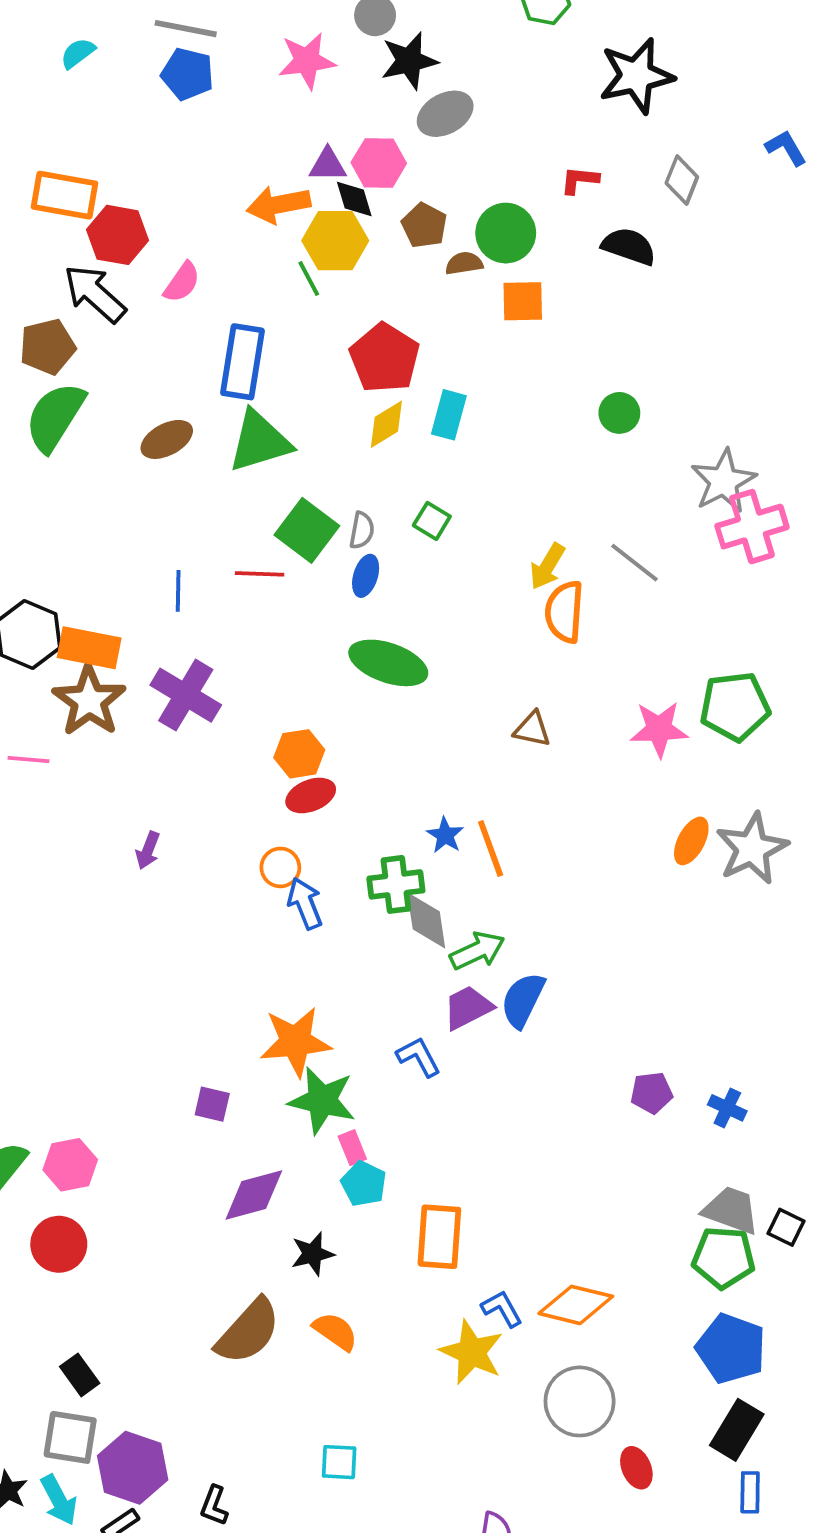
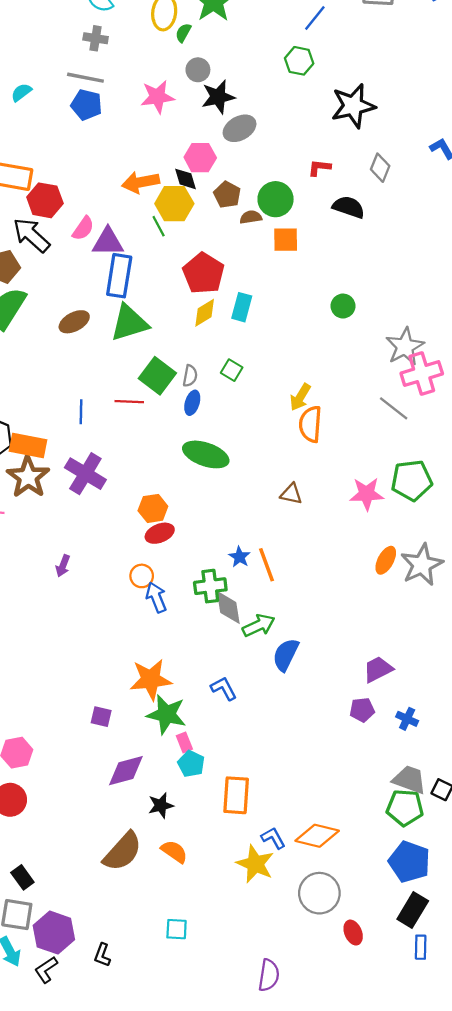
purple triangle: (328, 165) -> (108, 242), moved, size x1.4
gray line: (634, 563) -> (394, 408), moved
purple trapezoid: (468, 1008) -> (378, 669), moved

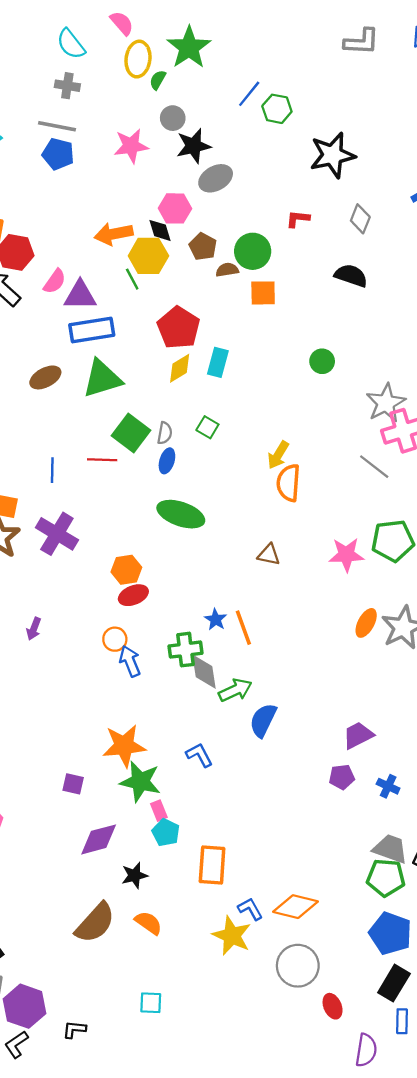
blue line: (315, 18) -> (249, 94), moved
black semicircle: (349, 207) -> (351, 276), moved
blue rectangle: (119, 276) -> (92, 330), turned 72
black L-shape: (102, 955) -> (74, 1029), turned 75
purple semicircle: (269, 975) -> (366, 1050), moved

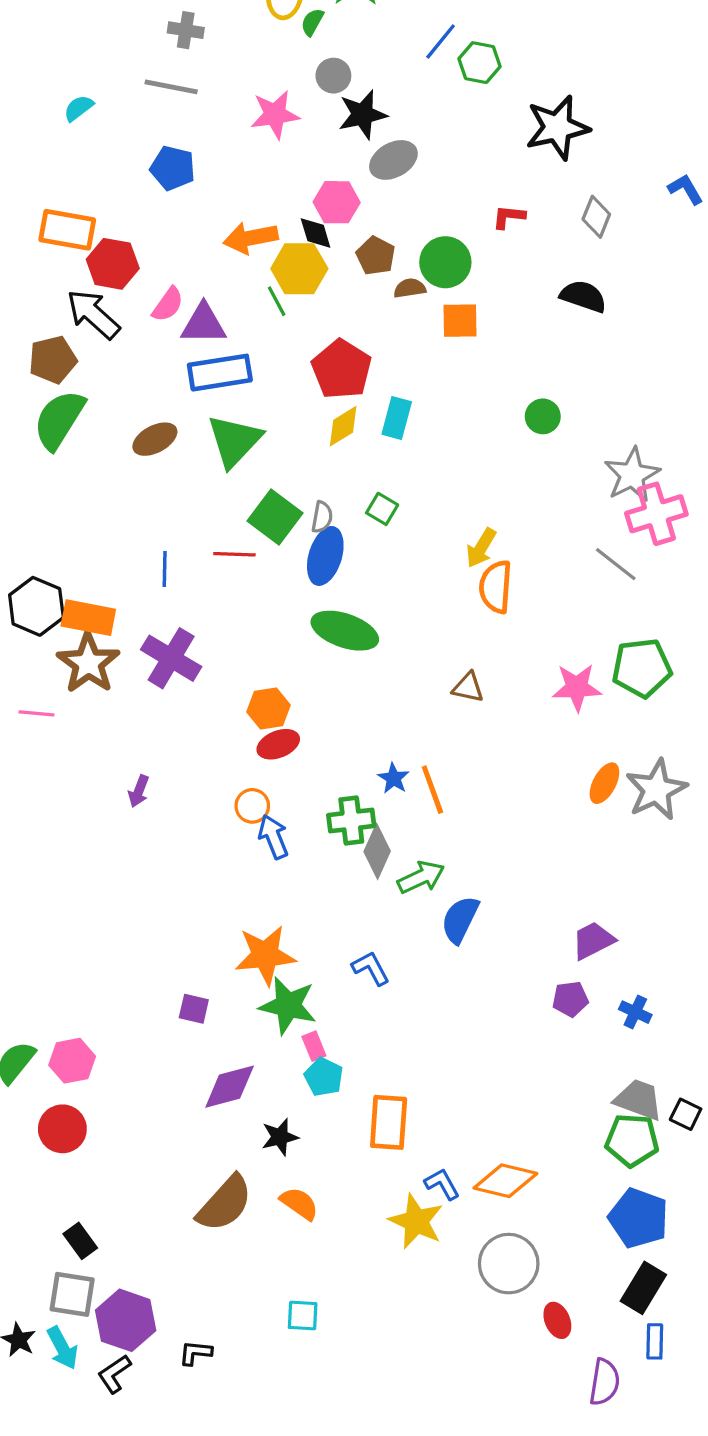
blue pentagon: (58, 154) -> (173, 168), moved
green triangle: (102, 379) -> (234, 441), turned -30
blue ellipse: (167, 461) -> (325, 556), size x1.6
gray diamond: (204, 672) -> (377, 851), turned 33

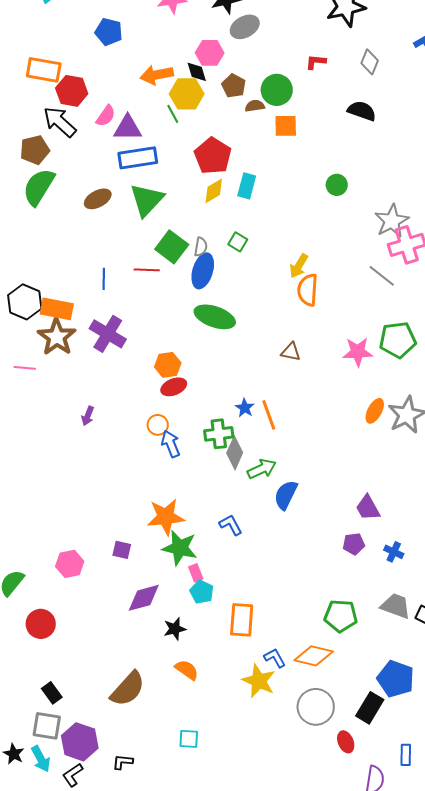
purple trapezoid: (593, 941) -> (368, 508), turned -92
pink hexagon: (72, 1061) -> (70, 564), moved
green pentagon: (632, 1140) -> (341, 616), moved
brown semicircle: (225, 1204) -> (128, 689), moved
black rectangle: (643, 1288) -> (370, 708), moved

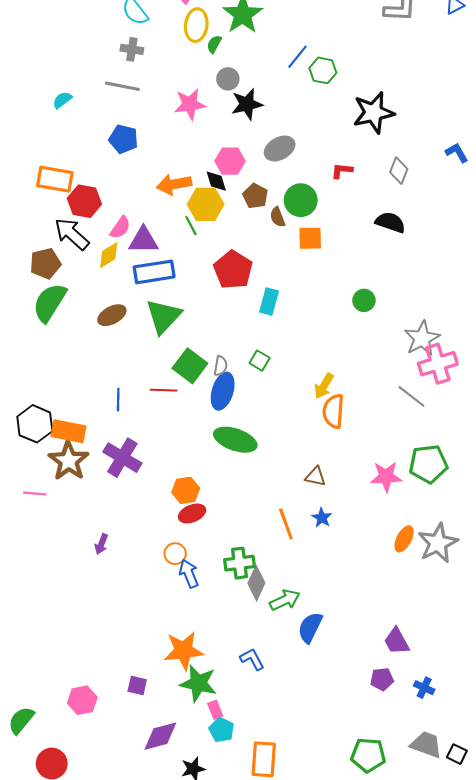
gray ellipse: (245, 27) -> (280, 148), moved
brown semicircle: (255, 106) -> (277, 217), turned -102
yellow diamond: (214, 191) -> (109, 255), moved
blue star: (245, 408) -> (322, 518), moved
orange line: (269, 415) -> (286, 524), moved

